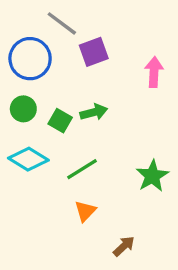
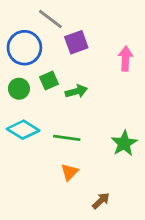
green square: (60, 121) -> (49, 80), moved, turned 36
green line: (82, 169) -> (67, 138), turned 40

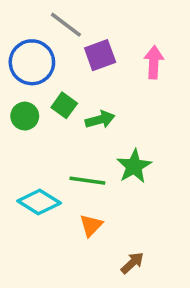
pink arrow: (126, 59) -> (154, 62), moved
green square: (49, 80) -> (64, 105), turned -30
cyan diamond: (23, 130) -> (39, 202), moved
green star: (124, 143) -> (134, 166), moved

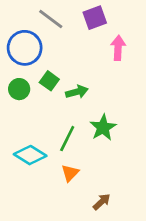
purple square: (100, 55) -> (95, 18), moved
green line: (87, 181) -> (67, 139), turned -72

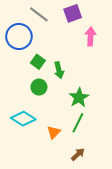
green circle: (19, 89) -> (39, 87), moved
green arrow: (77, 92) -> (59, 70), turned 91
green line: (67, 139) -> (78, 123), moved

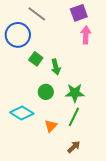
purple square: (73, 13) -> (79, 13), moved
green circle: (39, 87) -> (46, 92), moved
green star: (79, 98) -> (75, 93), turned 30

